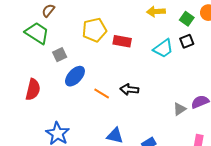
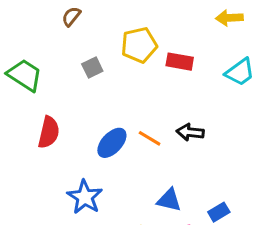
green trapezoid: (37, 33) -> (25, 75), moved
gray square: (60, 55) -> (92, 68), moved
blue ellipse: (75, 76) -> (112, 143), moved

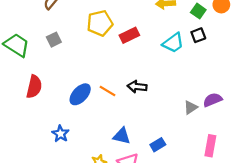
red rectangle: (180, 62) -> (129, 35), turned -36
gray square: (92, 68) -> (54, 40), moved
blue star: (85, 197) -> (60, 134), size x0.7

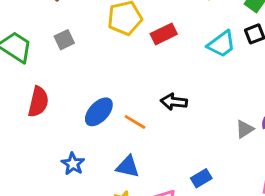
orange line: (107, 91) -> (135, 122), moved
blue triangle: (122, 136) -> (128, 167), moved

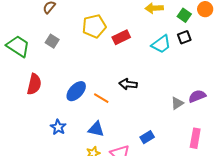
gray square: (64, 40) -> (52, 41), turned -32

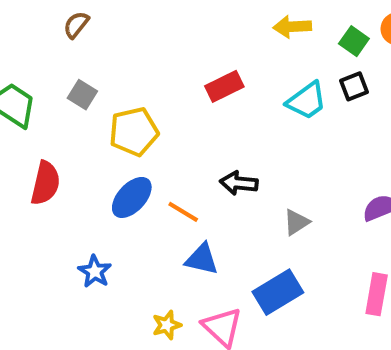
yellow pentagon: (94, 26) -> (134, 132), moved
gray triangle: (177, 103) -> (296, 222), moved
blue triangle: (96, 129) -> (202, 259), moved
blue rectangle: (147, 137) -> (278, 292), size x1.6

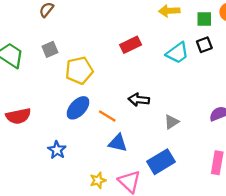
green square: (354, 41) -> (204, 19), turned -35
gray square: (82, 95) -> (50, 49), turned 35
red semicircle: (45, 183) -> (18, 116), moved, turned 65

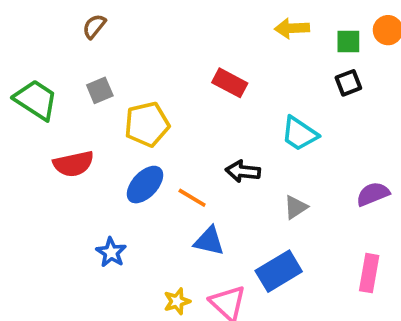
red rectangle: (131, 45) -> (230, 83), turned 54
cyan trapezoid: (177, 53) -> (299, 134), moved, turned 70
red semicircle: (18, 116) -> (73, 164), moved

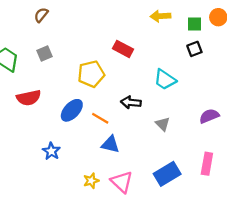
yellow pentagon: (147, 124) -> (91, 74), moved
gray triangle: (296, 207) -> (163, 124), turned -42
blue rectangle: (279, 271) -> (167, 174), moved

